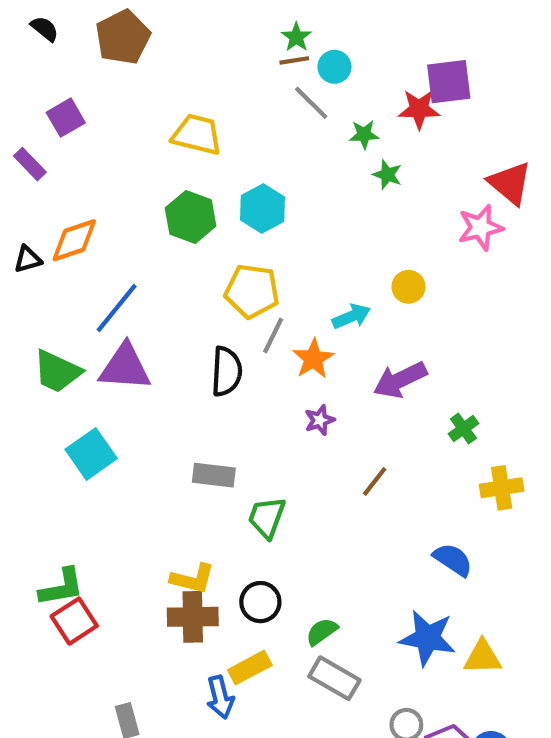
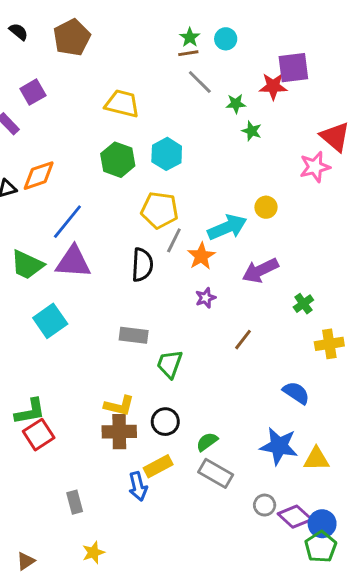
cyan circle: (334, 67) -> (226, 39), moved
cyan arrow: (351, 316) -> (227, 227), size x1.5

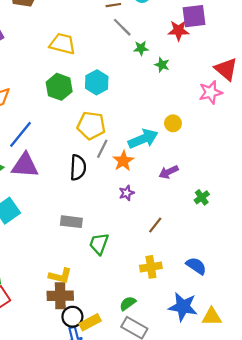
green star: (236, 104) -> (141, 48), moved
purple arrow: (260, 271) -> (169, 172), size x0.7
yellow cross: (329, 344) -> (151, 267), moved
black circle: (165, 422) -> (72, 317), moved

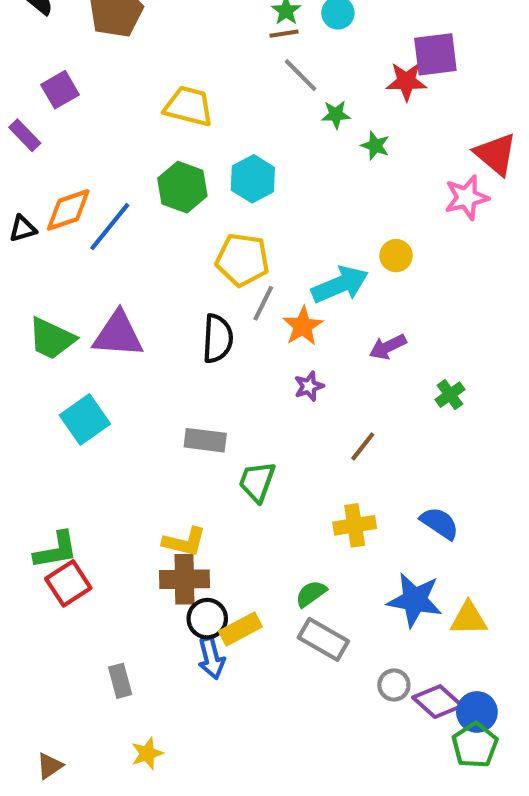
blue line: (20, 134) -> (110, 227), moved

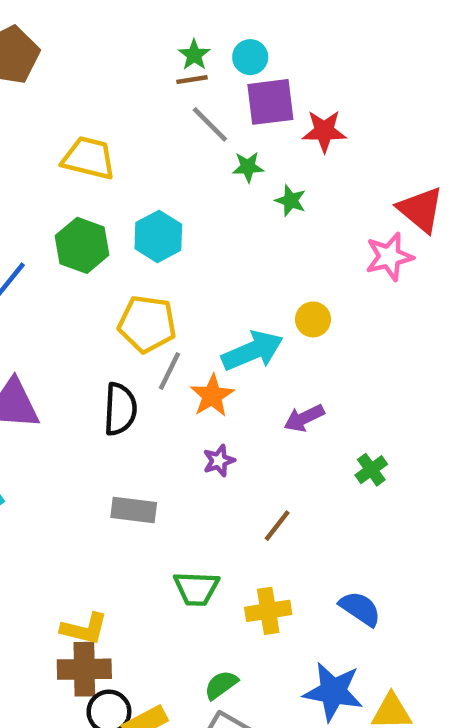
purple square: (435, 54) -> (270, 102), moved
gray rectangle: (205, 440) -> (134, 510), moved
green trapezoid: (257, 482) -> (196, 588), moved, turned -108

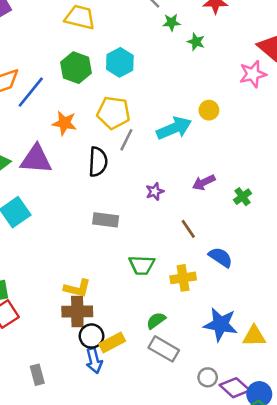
orange star: (212, 396) -> (64, 123), moved, turned -30
purple arrow: (304, 418) -> (204, 182), moved
brown line: (277, 526) -> (188, 229), turned -72
blue semicircle: (360, 609) -> (221, 257), moved

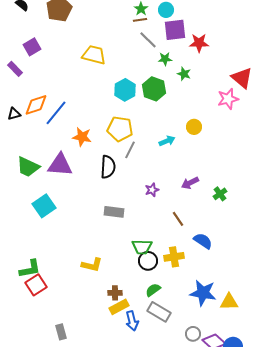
green hexagon: (76, 68) -> (154, 89), moved
cyan arrow: (174, 128) -> (167, 141), size x0.6
brown cross: (77, 311) -> (115, 293), moved, size x0.6
black circle: (91, 336) -> (148, 261), moved
blue arrow: (94, 361) -> (132, 321), moved

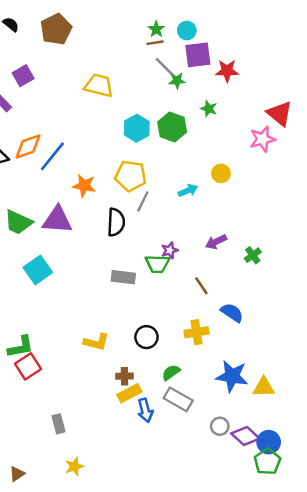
green star: (165, 59) -> (177, 81), moved
green trapezoid: (142, 247) -> (157, 264), moved
black circle: (148, 261) -> (146, 337), moved

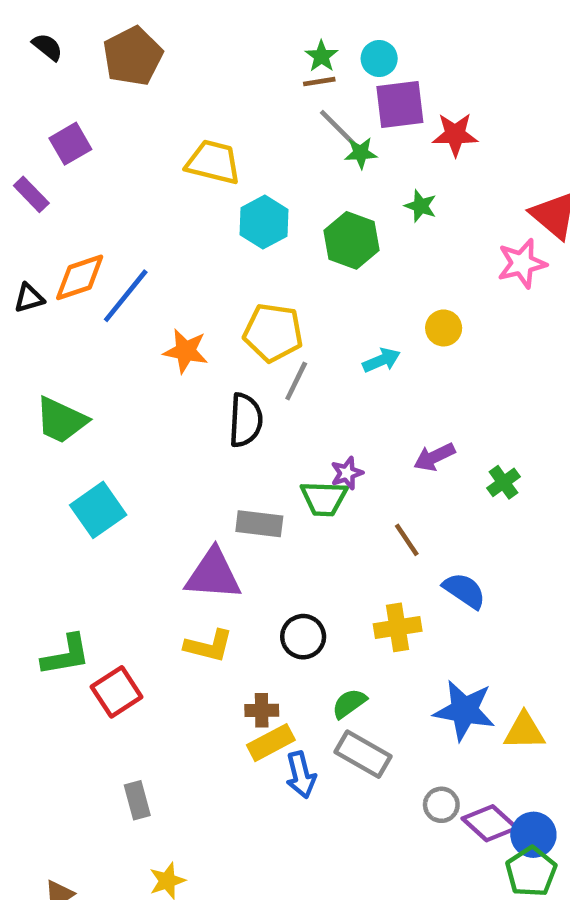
cyan hexagon: (137, 128) -> (264, 222), moved
purple triangle: (57, 220) -> (213, 574), moved
red square: (28, 366) -> (117, 692), moved

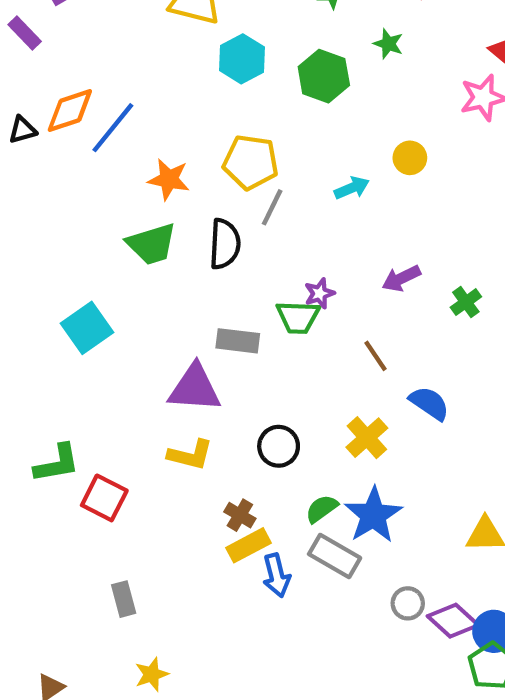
green trapezoid: (61, 420) -> (152, 244), moved, turned -42
yellow cross: (398, 627) -> (367, 438), turned -33
red square: (117, 692) -> (104, 498), turned -30
brown cross: (262, 710) -> (240, 515), turned 32
blue star: (464, 710) -> (373, 515), moved, turned 30

